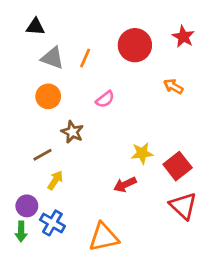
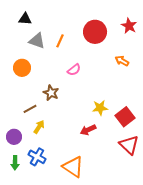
orange circle: (48, 96) -> (22, 68), moved
purple circle: (27, 206) -> (14, 137), moved
orange triangle: (104, 237) -> (73, 167), turned 45

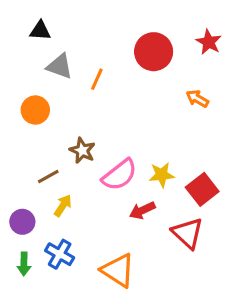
orange line: (60, 41) -> (97, 79), moved
pink semicircle: (74, 70) -> (120, 175), moved, size x1.6
red triangle: (129, 145) -> (188, 233), moved

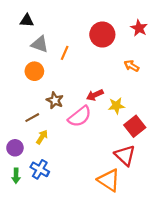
orange circle: (35, 110) -> (34, 71), moved
yellow star: (162, 175) -> (116, 106), moved
red arrow: (142, 210) -> (95, 95), moved
orange triangle: (118, 270) -> (109, 180), moved

